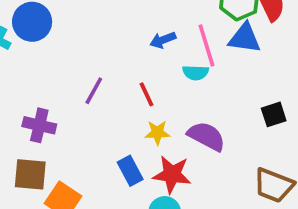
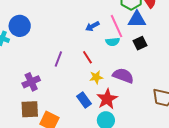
black square: (274, 114) -> (140, 43), moved
purple cross: (39, 125) -> (31, 82), turned -30
red star: (172, 174) -> (107, 99), turned -30

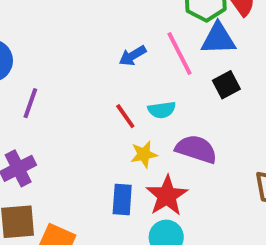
cyan semicircle: (113, 42) -> (162, 110), moved
purple line: (58, 59) -> (30, 103), moved
blue rectangle: (84, 100) -> (122, 200), turned 42

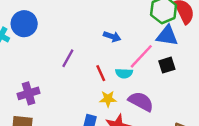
pink line: (180, 53) -> (141, 56), moved, turned 60
blue arrow: (133, 56) -> (112, 37), turned -140
purple line: (30, 103) -> (68, 58), moved

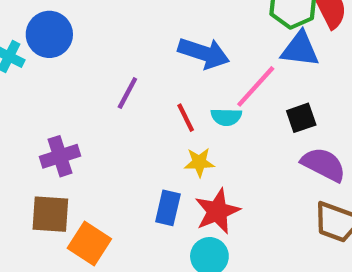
blue arrow: (112, 37) -> (204, 53), size x1.6
black square: (167, 65) -> (301, 118), moved
purple semicircle: (141, 102) -> (323, 164), moved

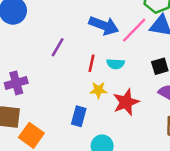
pink line: (256, 86) -> (134, 30), moved
red line: (186, 118) -> (91, 63), turned 36
red star: (217, 211) -> (126, 102), moved

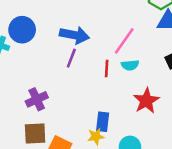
blue arrow: (104, 26) -> (74, 35), moved
pink line: (134, 30) -> (124, 41), moved
yellow star: (98, 90) -> (96, 137), moved

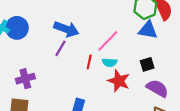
blue circle: (22, 30) -> (17, 28), moved
red star: (146, 101) -> (119, 81), moved, turned -30

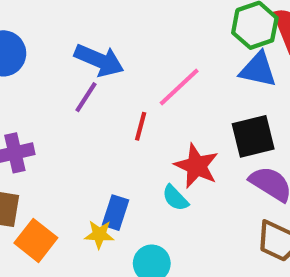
cyan semicircle: (110, 62) -> (175, 198), moved, turned 40
black square: (147, 64) -> (253, 136), size x1.5

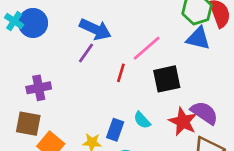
black square: (253, 136) -> (167, 79), moved
red star: (197, 166) -> (183, 122), moved
blue rectangle: (116, 213) -> (115, 130), moved

